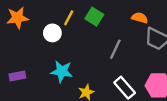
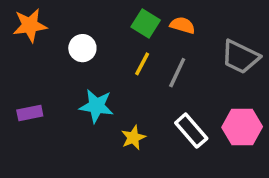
yellow line: (69, 18) -> (142, 64), moved
orange semicircle: (140, 18) -> (182, 25), moved

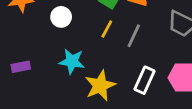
white rectangle: (191, 131) -> (145, 80), turned 65
yellow star: (133, 138) -> (100, 86), size x1.6

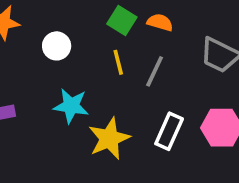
yellow line: (107, 29) -> (118, 62), turned -42

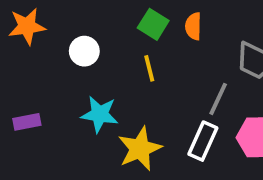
orange semicircle: (160, 22) -> (193, 26), turned -105
gray line: (155, 71) -> (218, 99), moved

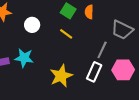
yellow line: (149, 68) -> (66, 34), turned -40
cyan star: (100, 114) -> (24, 58), moved

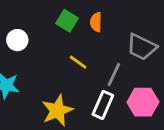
yellow line: (66, 34) -> (78, 62), moved

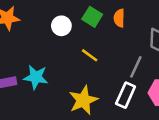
white circle: (17, 40) -> (61, 26), moved
yellow line: (78, 62) -> (90, 55), moved

